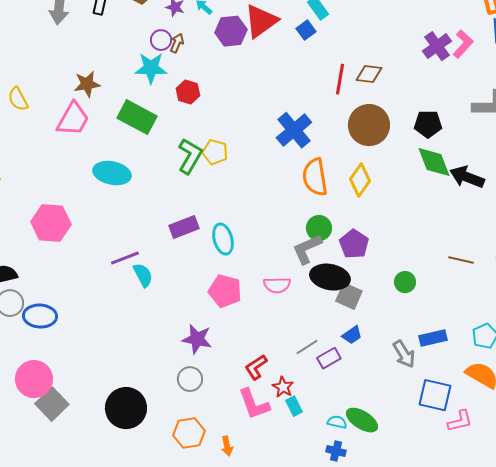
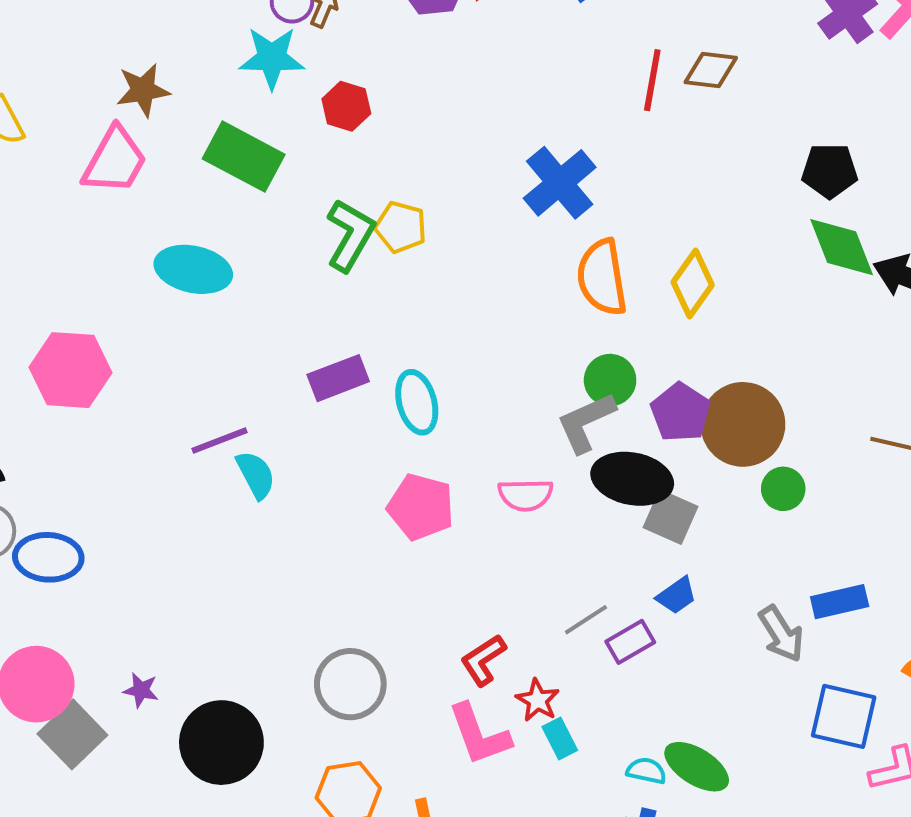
brown circle: (369, 125) -> (743, 424), moved
purple star: (197, 339) -> (141, 690), moved, size x0.6
gray circle: (190, 379) -> (350, 684), size x1.4

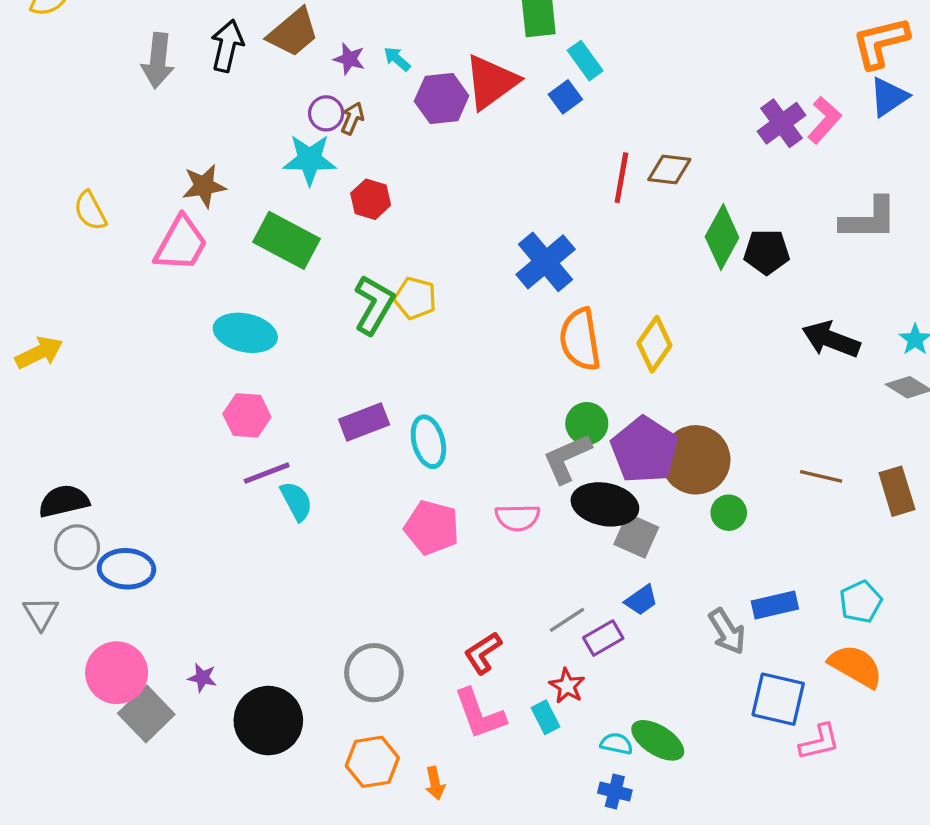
green diamond: (842, 247) -> (722, 237), moved, turned 50
pink hexagon: (70, 370) -> (247, 415), moved, size x0.7
purple pentagon: (681, 412) -> (645, 450), size x1.4
red star: (538, 700) -> (567, 686), moved

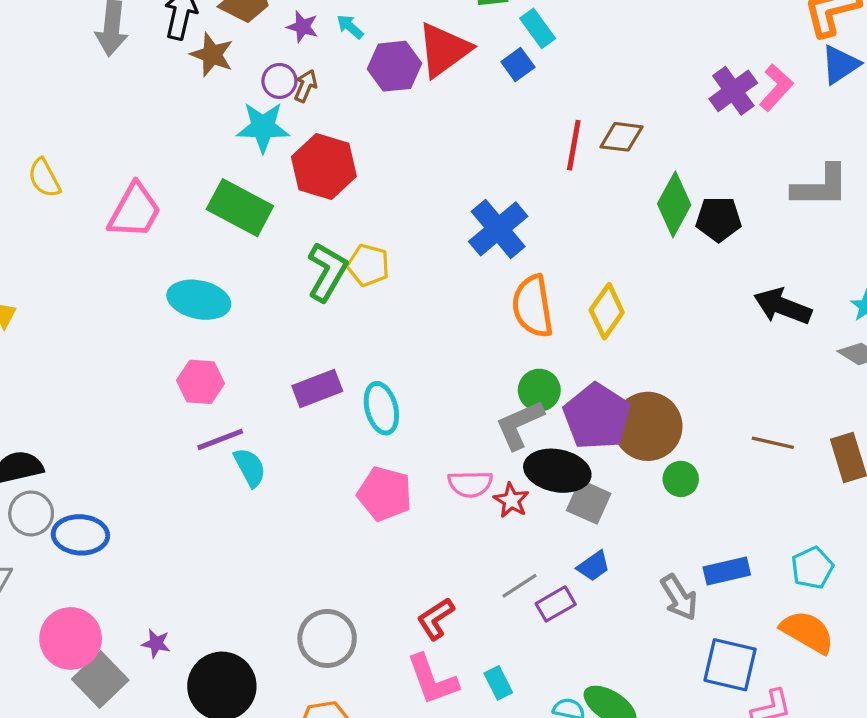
brown star: (204, 186) -> (212, 55), moved, turned 30
red hexagon: (371, 199) -> (324, 166), size x1.6
red star: (567, 686) -> (511, 500), moved

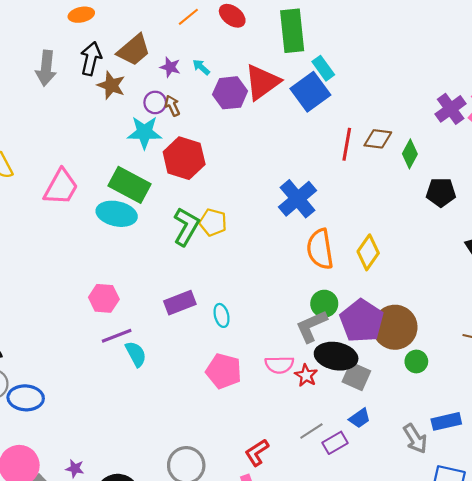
blue square: (518, 65) -> (310, 92), size x1.8
brown arrow: (306, 86) -> (172, 106), turned -48
green diamond: (674, 204) -> (410, 154), moved, size x0.7
cyan ellipse: (199, 300) -> (117, 214), moved
cyan ellipse: (381, 408) -> (222, 315), size x0.7

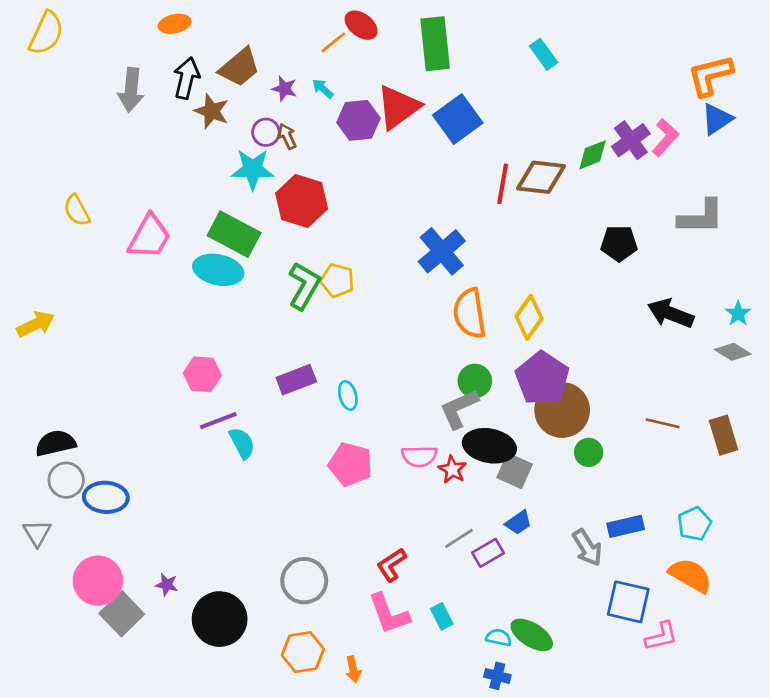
orange line: (188, 17) -> (333, 42), moved
cyan rectangle: (323, 68) -> (544, 54), moved
brown diamond: (378, 139) -> (541, 177), size x1.4
green diamond: (410, 154) -> (593, 155), moved, turned 40
purple pentagon: (362, 321) -> (542, 378), moved

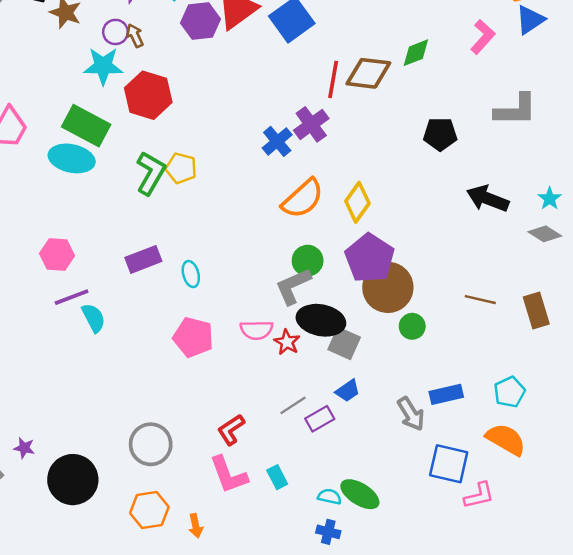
purple cross: (631, 140) -> (311, 124), moved
blue cross: (442, 251) -> (277, 141), size x0.7
orange semicircle: (470, 313) -> (303, 199), turned -123

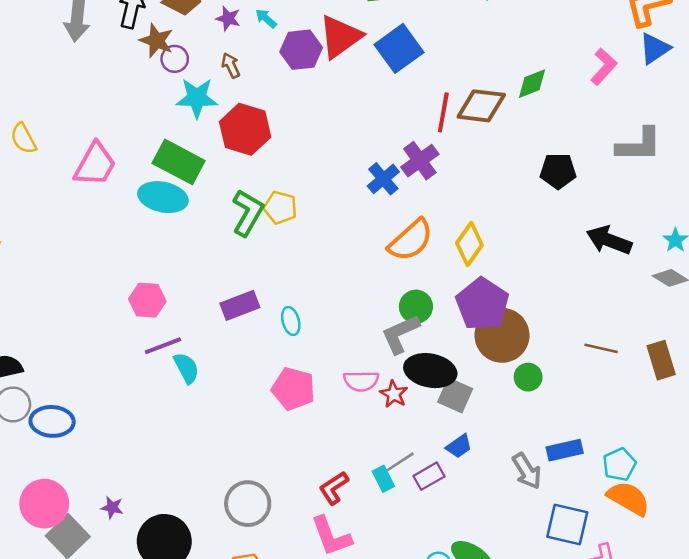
purple circle: (115, 32) -> (175, 59), moved
cyan pentagon: (509, 392) -> (619, 464), moved
cyan rectangle: (277, 477) -> (383, 479), moved

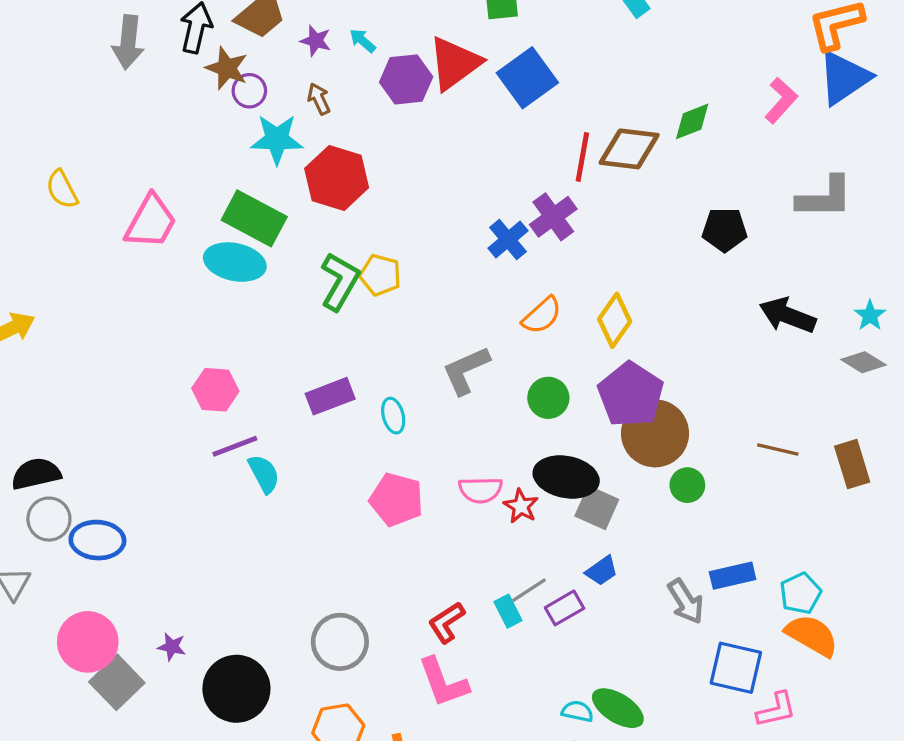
blue triangle: (655, 48) -> (844, 78), size x1.4
orange semicircle: (411, 240) -> (542, 315), size x0.7
gray L-shape: (400, 334) -> (466, 370), moved

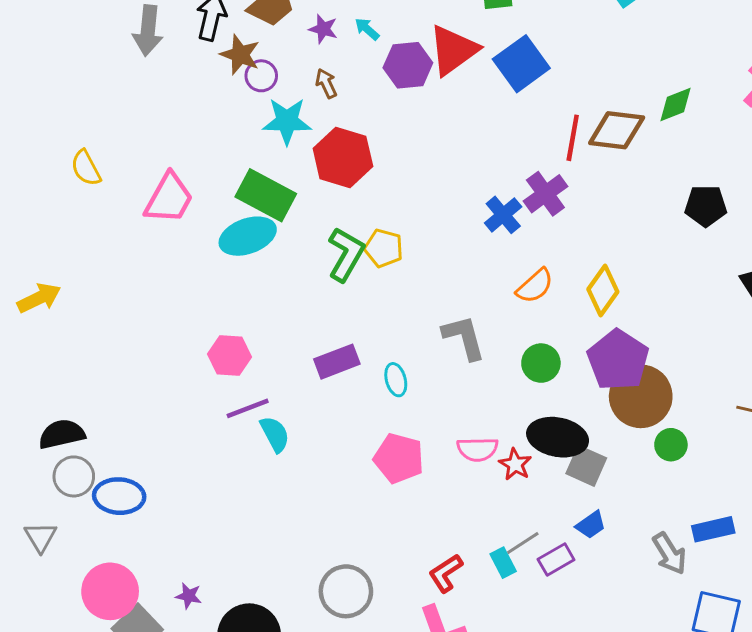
cyan ellipse: (235, 262) -> (248, 236), turned -32
gray L-shape: (466, 370) -> (464, 337), turned 99

